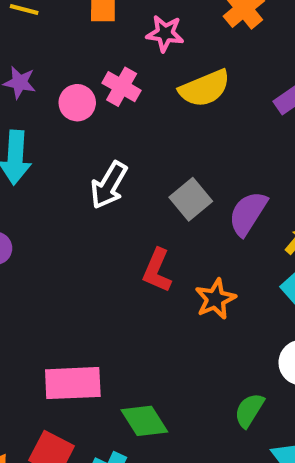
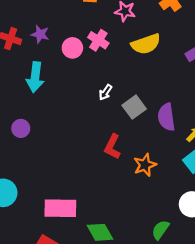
white arrow: (109, 185) -> (105, 92), moved, size x0.6
purple semicircle: (248, 213) -> (166, 117), turned -44

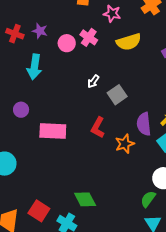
purple semicircle: (166, 117) -> (144, 124), moved
pink rectangle: (60, 208) -> (53, 131), moved
green semicircle: (160, 230) -> (148, 199), moved

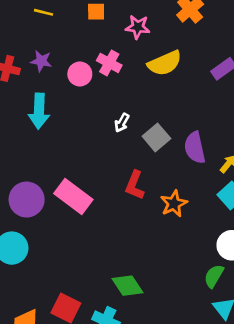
purple circle: (21, 110) -> (27, 200), moved, size x1.6
purple semicircle: (144, 124) -> (195, 148), moved
pink rectangle: (53, 131) -> (73, 196), turned 40

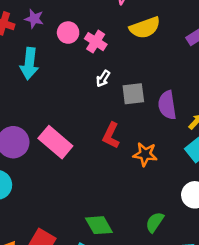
pink cross: (109, 63) -> (96, 42), moved
gray square: (156, 137) -> (133, 94), turned 30
orange star: (174, 204) -> (145, 154), turned 30
green semicircle: (214, 276) -> (155, 222), moved

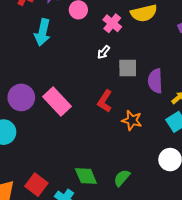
pink cross: (96, 42) -> (112, 23), moved
green semicircle: (155, 222) -> (122, 178), moved

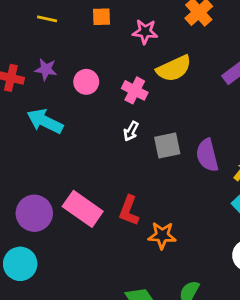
cyan arrow: (43, 32) -> (45, 121), turned 115
red L-shape: (105, 101) -> (129, 211), moved
orange star: (132, 120) -> (162, 235), moved

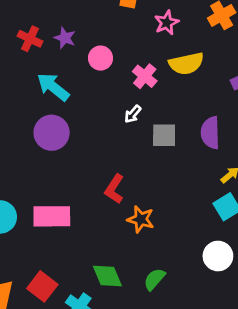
pink star: (145, 32) -> (167, 23), turned 30
purple semicircle: (207, 155) -> (210, 133), moved
pink rectangle: (83, 209) -> (52, 216), moved, turned -48
purple circle: (34, 213) -> (52, 133), moved

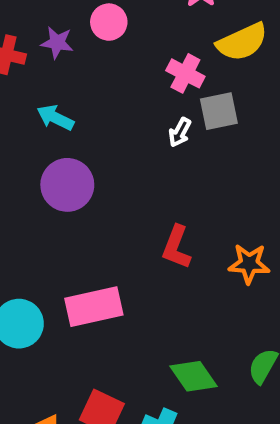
pink circle: (101, 58) -> (109, 22), moved
cyan arrow: (53, 87) -> (55, 118), size x0.7
gray square: (164, 135) -> (219, 111), moved
orange star: (141, 219) -> (249, 264), moved

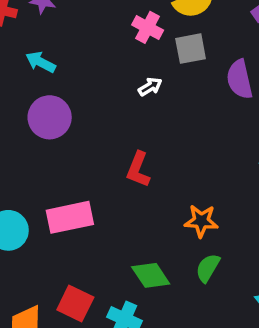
gray square: (219, 111) -> (191, 49), moved
white arrow: (180, 132) -> (150, 87), moved, turned -150
orange star: (249, 264) -> (201, 221), moved

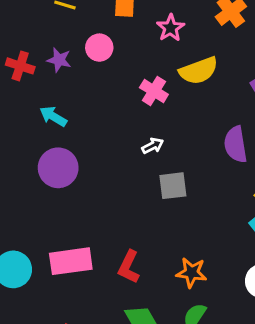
gray square: (191, 49) -> (173, 186), moved
red L-shape: (138, 170) -> (129, 267), moved

